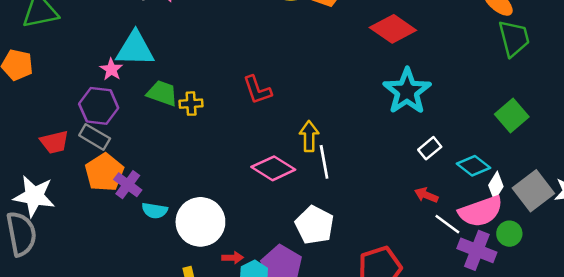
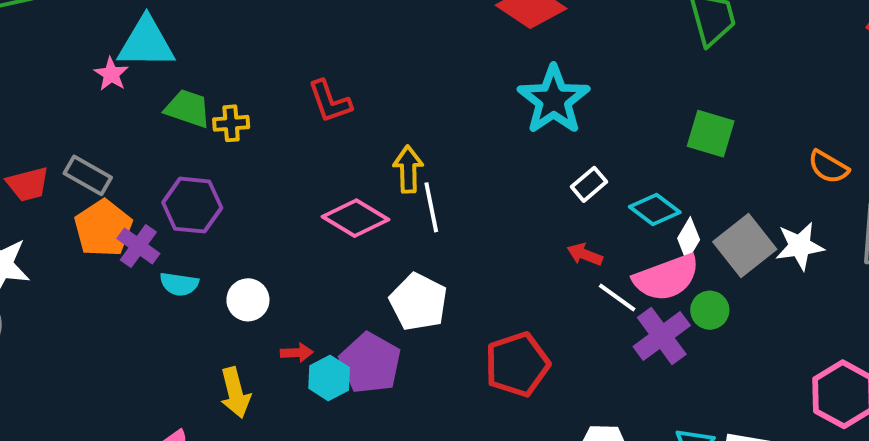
purple hexagon: (99, 106) -> (192, 205), moved
green square: (512, 116) -> (711, 134), turned -32
white circle: (200, 222) -> (248, 300), size x0.6
purple cross: (477, 250) -> (662, 336), turned 33

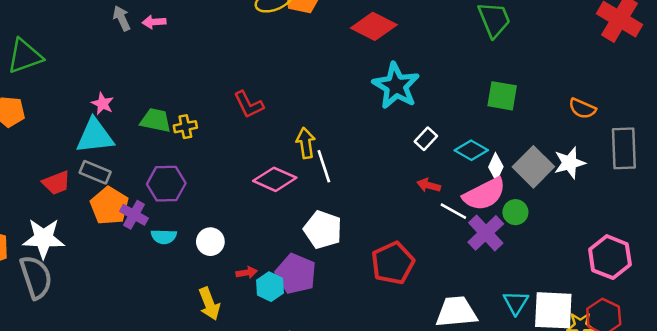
cyan triangle: (146, 43) -> (95, 136), moved

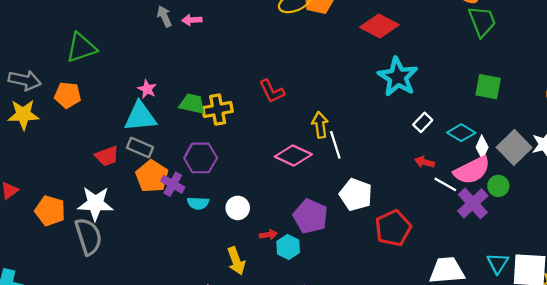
yellow cross: (185, 127) -> (218, 110), size x1.5
white pentagon: (323, 230) -> (356, 195), moved
purple pentagon: (296, 274) -> (310, 216), moved

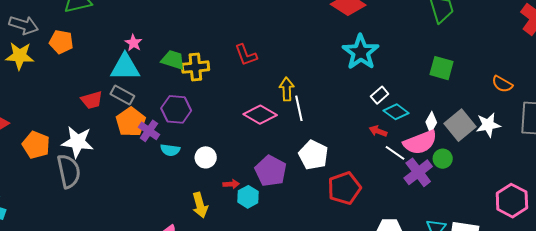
cyan diamond: (461, 133) -> (396, 112), moved

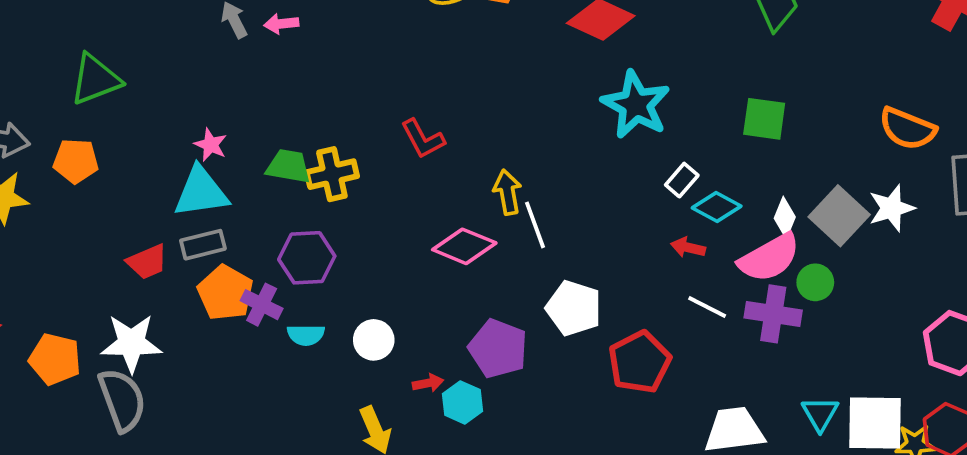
green square: (441, 68) -> (764, 119), moved
orange semicircle: (502, 84) -> (907, 129), size x1.4
gray rectangle: (122, 95) -> (203, 245), turned -35
white line: (395, 153) -> (707, 307), moved
purple cross: (418, 172) -> (773, 314), turned -36

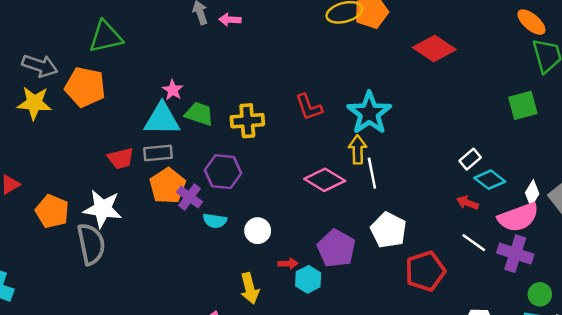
cyan star: (636, 105) -> (369, 113), moved
green square: (764, 119) -> (523, 105), moved, turned -32
orange pentagon: (76, 161) -> (85, 87), size x1.4
green trapezoid: (288, 166) -> (199, 114), moved
green circle: (815, 282) -> (540, 294), moved

